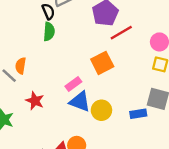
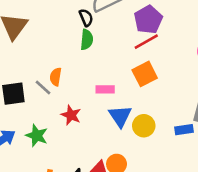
red line: (121, 33) -> (146, 42), moved
pink rectangle: (73, 84) -> (105, 89), moved, turned 35
blue triangle: (80, 102) -> (120, 116), turned 35

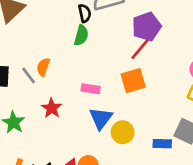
red line: (146, 42) -> (141, 48), turned -30

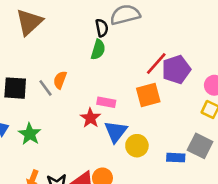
purple pentagon: (147, 27) -> (176, 70), moved
red star: (52, 108) -> (90, 118), moved

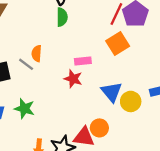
blue triangle: (116, 132) -> (112, 92), moved
yellow circle: (137, 146) -> (131, 101), moved

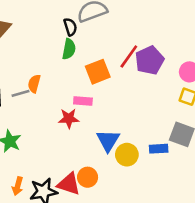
orange square: (118, 44) -> (98, 72), moved
gray line: (26, 64) -> (20, 93), turned -63
red star: (73, 79) -> (69, 118), turned -30

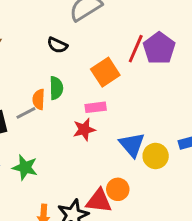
black semicircle: (70, 27) -> (57, 45), moved, turned 144
green semicircle: (69, 49) -> (56, 88), moved

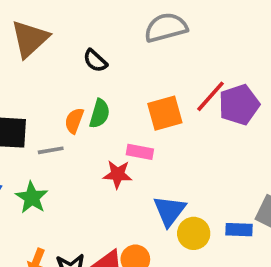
black semicircle: (57, 45) -> (95, 61), moved
gray line: (26, 113) -> (51, 150), moved

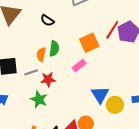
pink rectangle: (140, 152) -> (79, 66), turned -40
red star: (118, 174) -> (48, 79), moved
green star: (32, 198) -> (39, 99), moved

